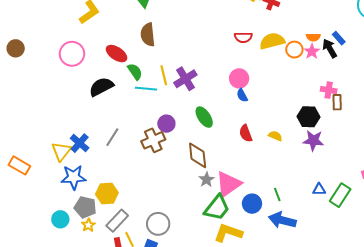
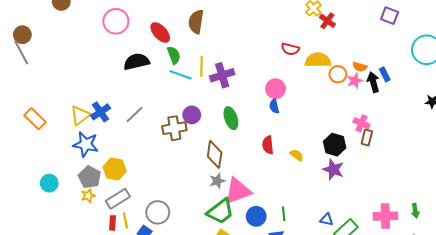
cyan circle: (60, 219) -> (49, 183), moved

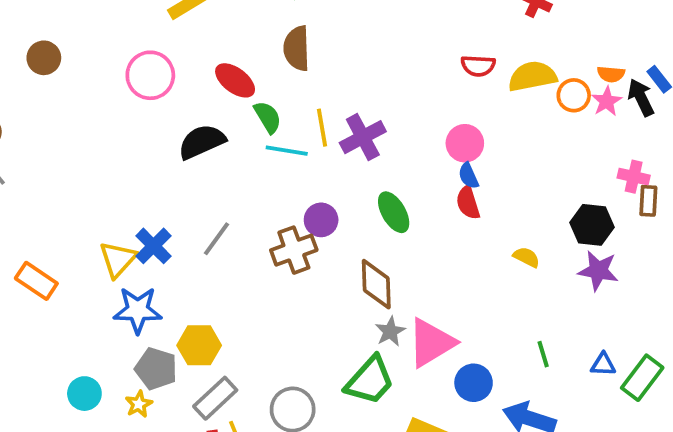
red semicircle: (268, 145) -> (468, 203), moved
yellow star: (88, 196) -> (139, 404), moved
green trapezoid: (220, 211) -> (370, 380), moved
green line: (284, 214) -> (543, 354), moved

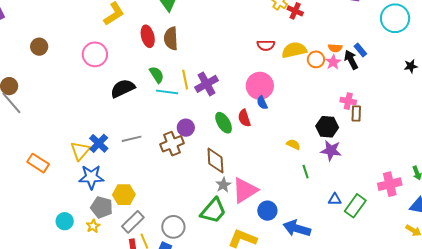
red ellipse: (235, 80) -> (148, 36), moved, turned 40
pink circle: (465, 143) -> (260, 86), size x1.4
red semicircle: (468, 203) -> (244, 118), moved
gray line: (216, 239) -> (132, 139), turned 42
green line: (543, 354) -> (306, 172), moved

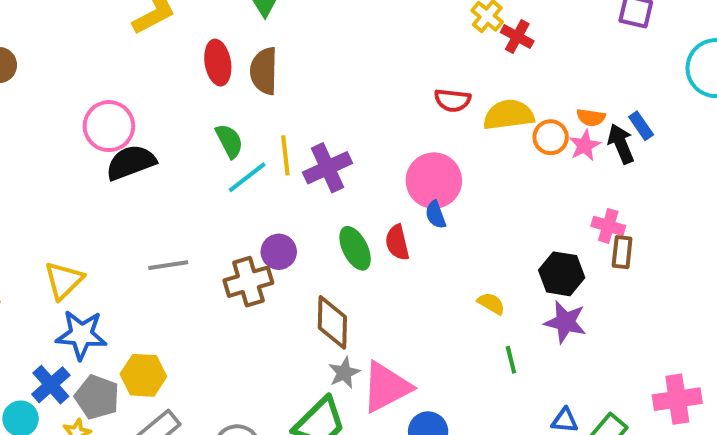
pink circle: (95, 54) -> (109, 126), moved
black semicircle: (123, 88) -> (131, 162), moved
cyan line: (167, 92) -> (247, 177), turned -50
blue cross: (99, 143) -> (51, 385), moved

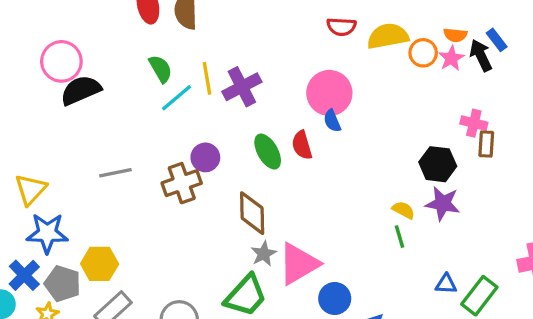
yellow semicircle: (491, 303) -> (403, 210), moved

